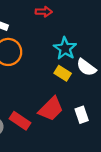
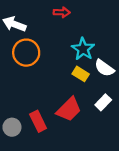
white rectangle: (82, 115) -> (103, 102), moved, turned 63
red rectangle: (20, 121) -> (38, 121), turned 30

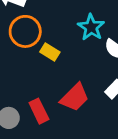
yellow rectangle: (81, 74) -> (50, 52), moved

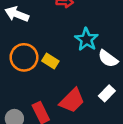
orange circle: (25, 31) -> (24, 57), moved

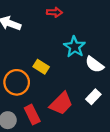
orange circle: (24, 57) -> (17, 82), moved

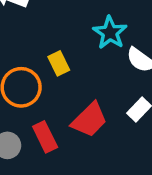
yellow rectangle: (41, 67) -> (59, 63), turned 32

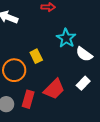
red rectangle: (45, 137) -> (28, 99), turned 42

